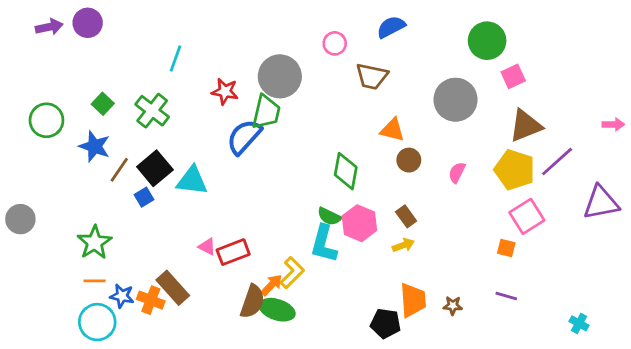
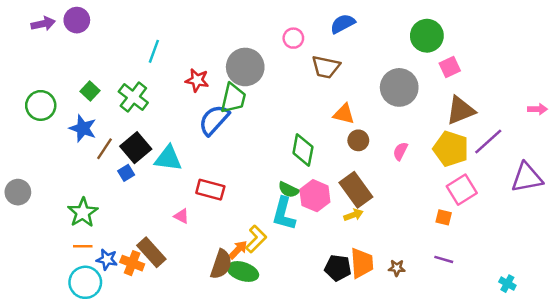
brown rectangle: (406, 216) -> (356, 190), size x1.8
red rectangle: (233, 252) -> (210, 190), moved, turned 36
black pentagon: (386, 323) -> (338, 268), moved

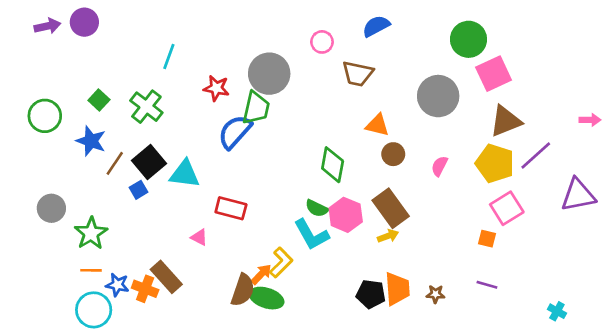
pink square: (450, 67) -> (494, 74), size x1.5
gray circle: (18, 192) -> (51, 208), moved
cyan L-shape: (284, 214) -> (311, 235), turned -44

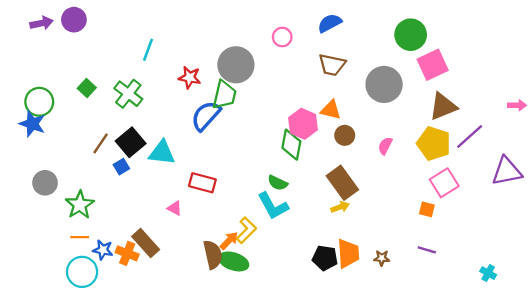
brown trapezoid: (358, 74) -> (332, 65), moved
blue star: (91, 141) -> (32, 124), moved
pink hexagon: (346, 215) -> (303, 124), moved
brown semicircle: (243, 290) -> (213, 255), turned -32

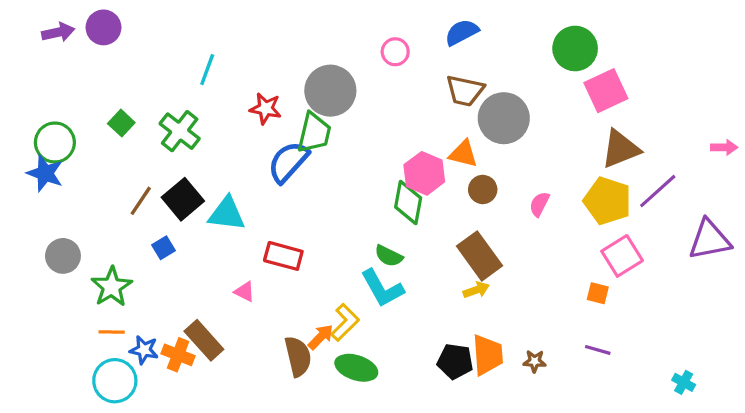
gray circle: (384, 84) -> (504, 118), moved
blue square: (121, 167) -> (163, 248), moved
green ellipse: (234, 261) -> (356, 368), moved

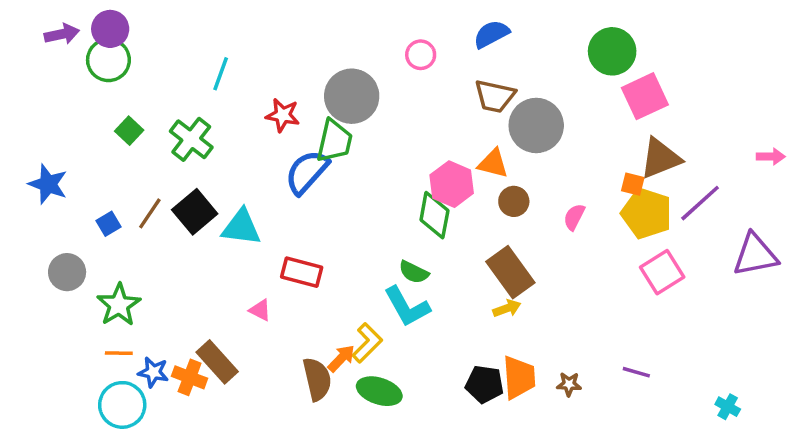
green circle: (55, 142) -> (108, 60), moved
blue square: (163, 248) -> (108, 224), moved
orange square: (598, 293) -> (633, 184), moved

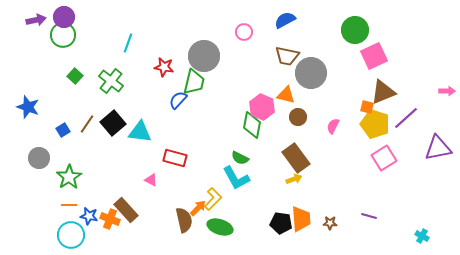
blue semicircle: (307, 172) -> (178, 100), size x0.7

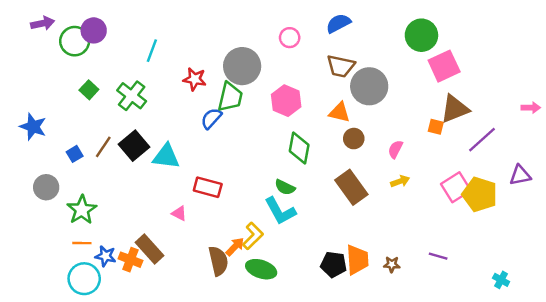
purple circle: (64, 17) -> (94, 30), moved
pink hexagon: (262, 107) -> (286, 101), moved
yellow pentagon: (375, 124) -> (480, 194), moved
purple triangle: (438, 148) -> (520, 175), size x0.7
yellow arrow: (294, 179) -> (400, 181), moved

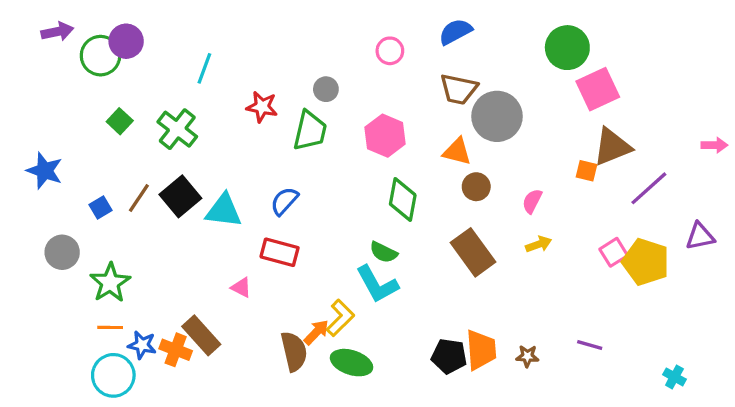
gray circle: (242, 66) -> (326, 89), size x0.5
blue semicircle: (211, 118) -> (284, 201), moved
pink square: (456, 187) -> (614, 252), size x0.7

